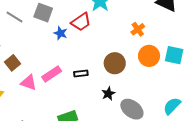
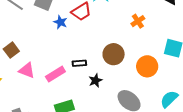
orange circle: (149, 56) -> (147, 66), moved
pink rectangle: (52, 74) -> (55, 74), moved
black star: (108, 94) -> (95, 80), moved

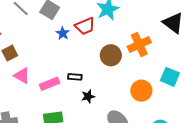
orange cross: (138, 21) -> (139, 44), size x1.6
brown circle: (114, 54) -> (111, 55), moved

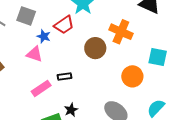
orange cross: (139, 44) -> (121, 32), turned -30
pink triangle: (22, 76) -> (34, 54), moved
black star: (88, 96) -> (71, 110), moved

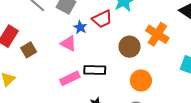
black rectangle: (64, 76) -> (95, 70), size x1.5
orange circle: (132, 76) -> (141, 81), moved

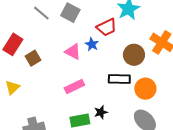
blue star: (80, 27) -> (92, 44), moved
black rectangle: (95, 70) -> (119, 79), moved

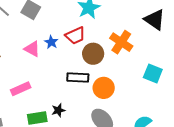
red trapezoid: (107, 27) -> (75, 35), moved
pink rectangle: (74, 87) -> (21, 89), moved

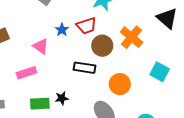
pink triangle: (32, 49) -> (41, 46), moved
orange circle: (104, 88) -> (120, 84), moved

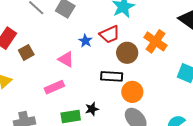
orange circle: (120, 84) -> (132, 92), moved

